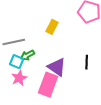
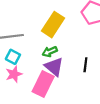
yellow rectangle: (52, 27) -> (53, 25), size x1.6
green arrow: (28, 55) -> (50, 52), moved

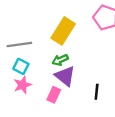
black line: (85, 65) -> (97, 92), moved
pink rectangle: (43, 84) -> (54, 95), size x0.6

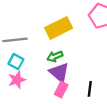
yellow rectangle: (63, 31) -> (59, 28), turned 30
pink rectangle: (54, 95) -> (61, 90), moved

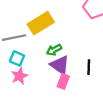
yellow rectangle: (59, 28) -> (41, 23), moved
black line: (90, 89) -> (89, 67), moved

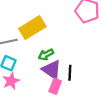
black line: (89, 67) -> (70, 73), moved

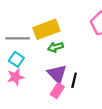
green arrow: (46, 55) -> (56, 47), moved

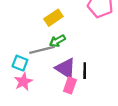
yellow rectangle: (46, 29) -> (53, 18), moved, size x0.7
gray line: (18, 38) -> (42, 50), moved

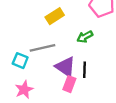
green arrow: (57, 41) -> (85, 37), moved
pink star: (23, 82) -> (24, 90), moved

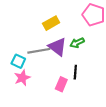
purple triangle: (65, 67) -> (57, 47), moved
pink star: (24, 90) -> (22, 78), moved

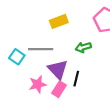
purple triangle: (57, 47) -> (58, 70), moved
pink star: (22, 78) -> (38, 84), moved

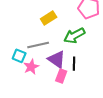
green arrow: (83, 47) -> (74, 36), size x1.5
pink star: (38, 84) -> (31, 67), moved

